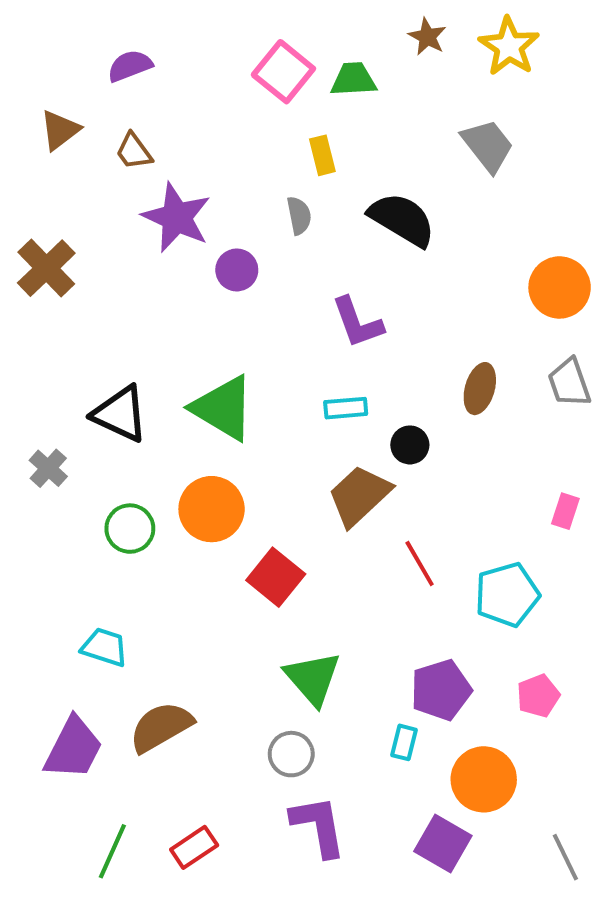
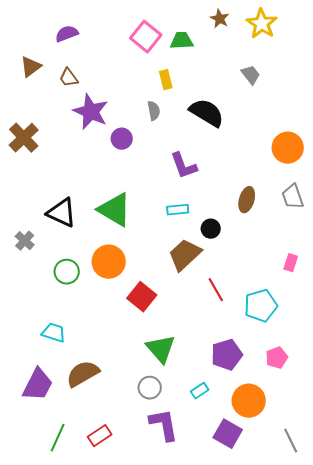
gray trapezoid: (488, 146) -> (251, 75), size x0.7
cyan rectangle: (404, 742) -> (200, 391), moved, turned 42

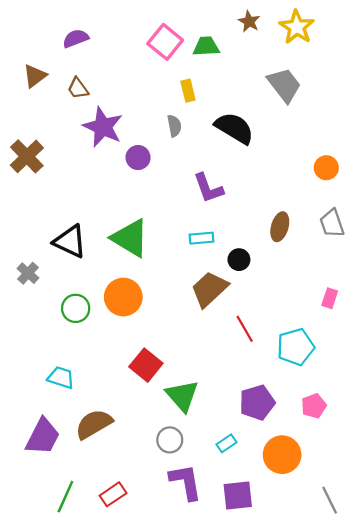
gray trapezoid: (251, 75) -> (284, 85), size x1.6
orange circle: (288, 148) -> (326, 168), size x0.7
red square: (142, 297) -> (146, 365), moved
purple square: (228, 434) -> (238, 495), moved, turned -36

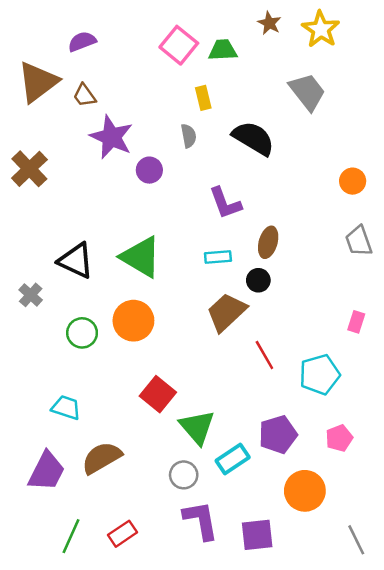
brown triangle: (35, 76) -> (38, 82), size x1.6
brown ellipse: (280, 227) -> (268, 242), moved
cyan rectangle: (226, 443) -> (233, 459), moved, size x1.5

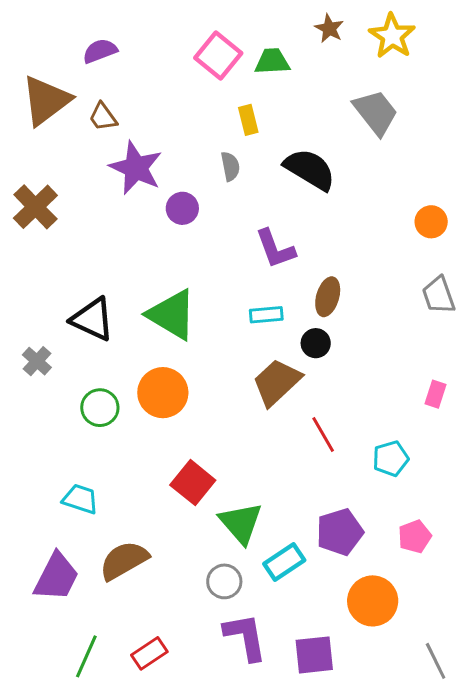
cyan pentagon: (320, 375) -> (391, 459), size x0.7

